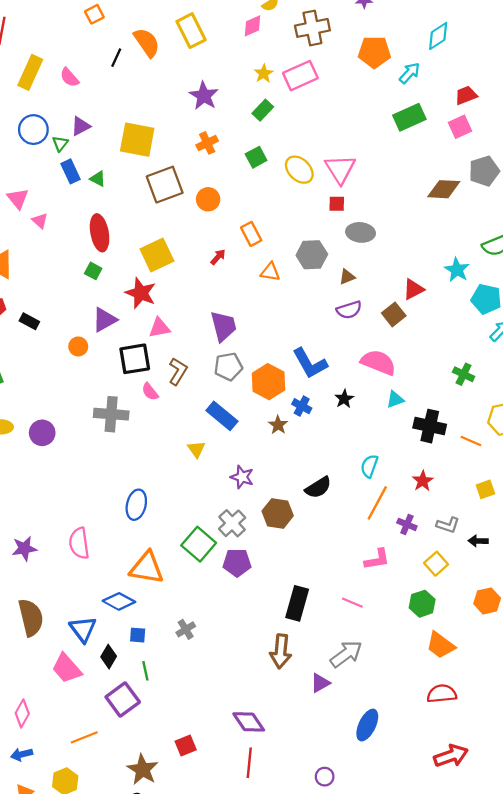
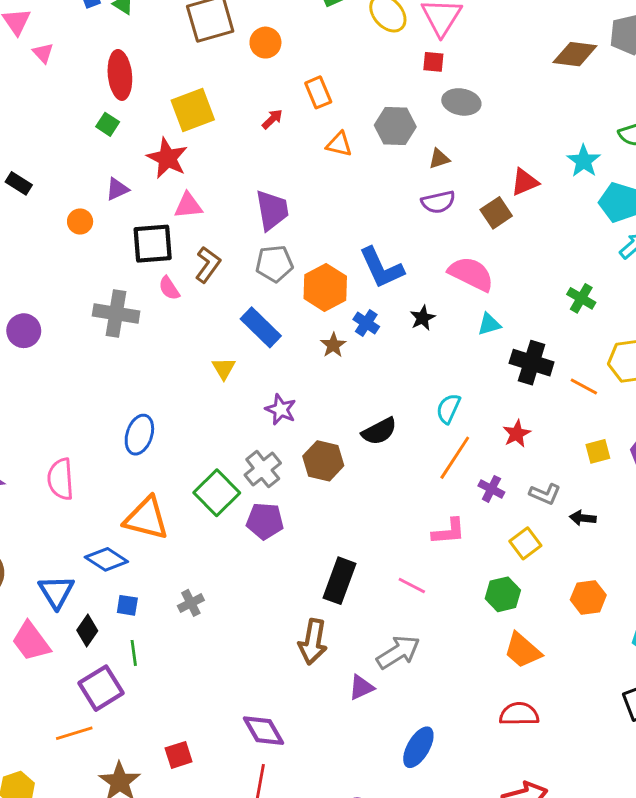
purple triangle: (104, 320) -> (117, 189), size x0.7
orange line: (84, 737) -> (74, 733), moved

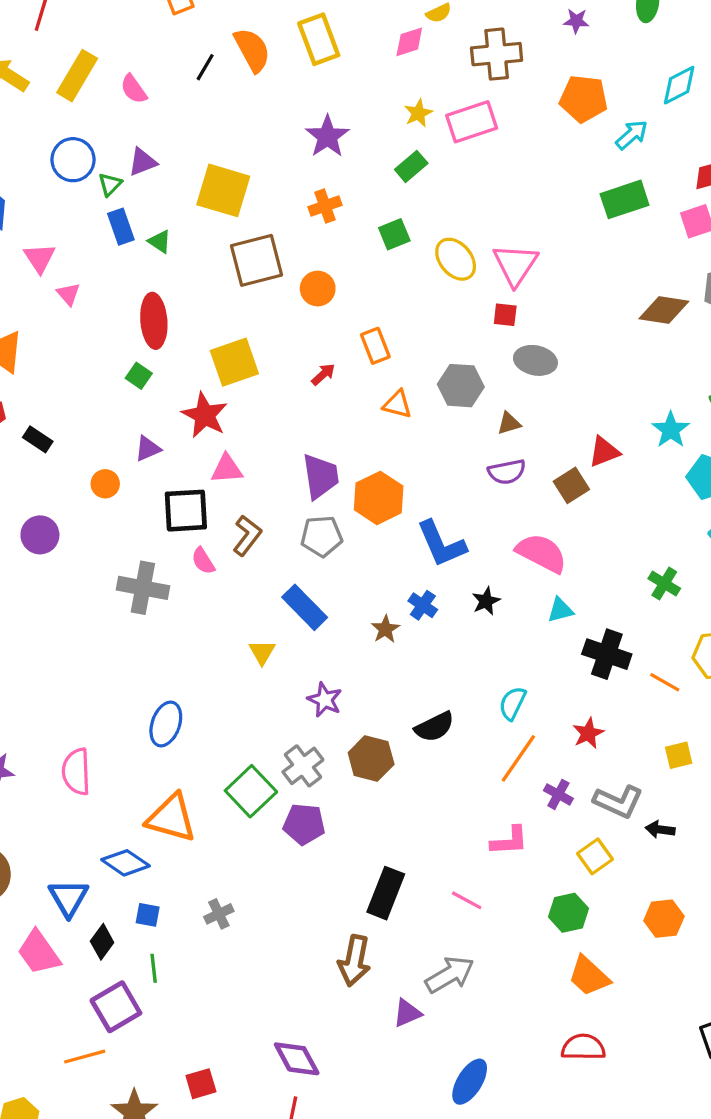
orange hexagon: (325, 287) -> (379, 498), moved
purple circle: (24, 331) -> (40, 535), moved
gray L-shape: (545, 494) -> (618, 802), size x1.4

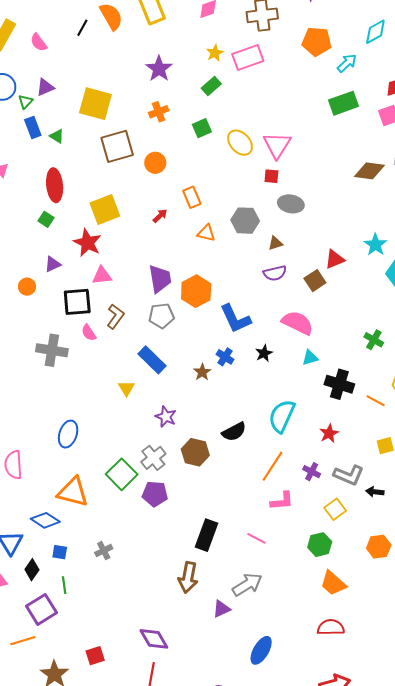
cyan semicircle: (512, 703) -> (282, 416), size x1.6
orange line: (518, 758) -> (273, 466), moved

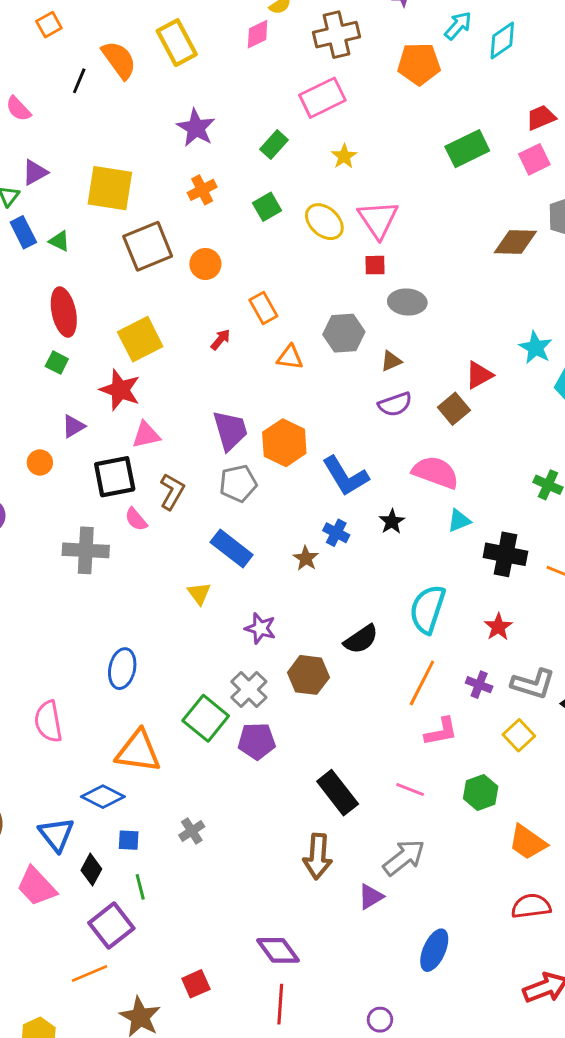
yellow star: (215, 53) -> (344, 156), moved
cyan arrow: (347, 63) -> (458, 26), moved
black rectangle: (206, 535) -> (338, 793), turned -52
green hexagon: (320, 545) -> (481, 793), moved

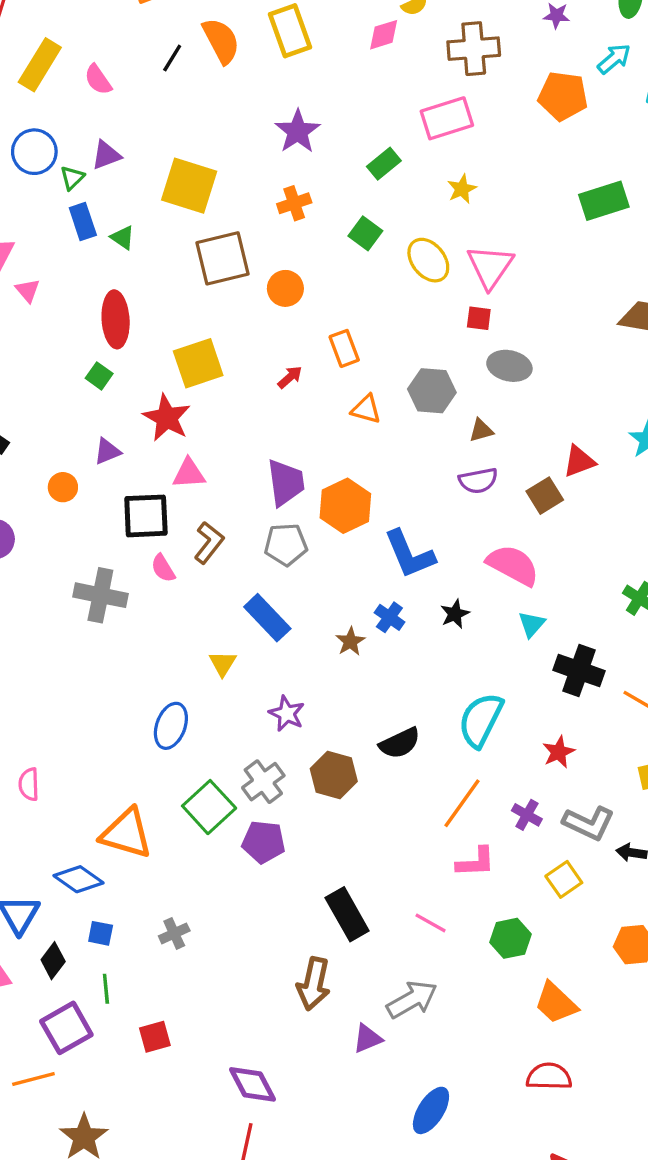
green square: (267, 207) -> (365, 233), turned -32
cyan triangle: (459, 521) -> (532, 624), turned -35
blue ellipse: (122, 669) -> (171, 726), moved
pink semicircle: (48, 721) -> (29, 784), size x0.7
red square: (196, 984) -> (155, 1037), moved

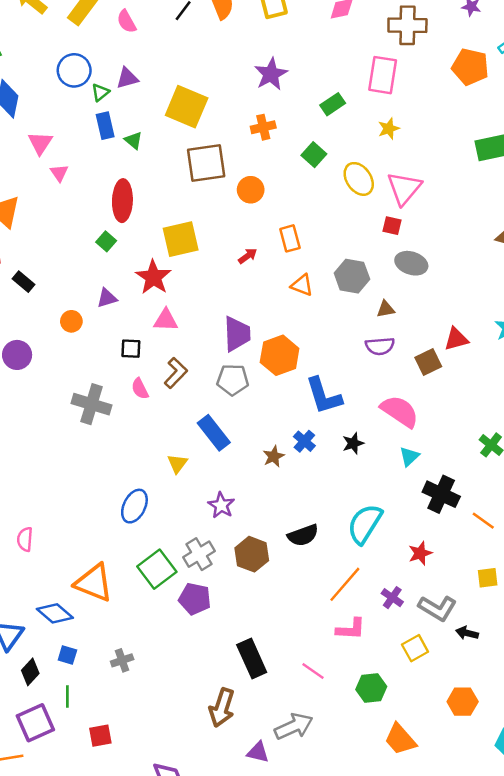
pink rectangle: (447, 118) -> (383, 75), turned -69
black square: (146, 516) -> (131, 349), size x0.6
purple triangle: (367, 1039) -> (258, 752), turned 30

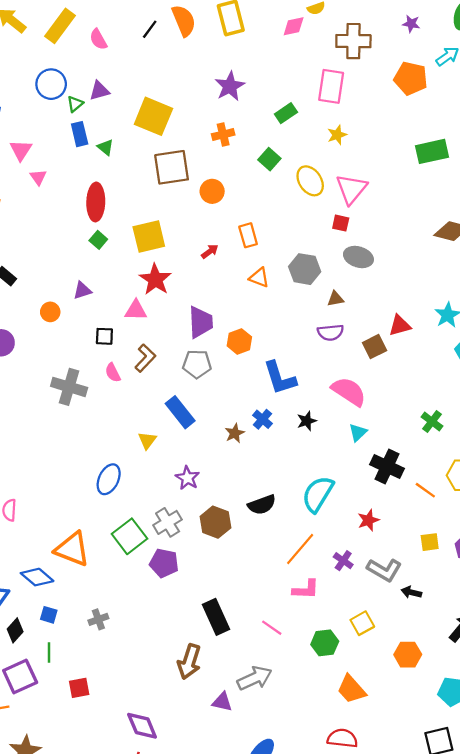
green square: (106, 241) -> (98, 240), moved
red star: (153, 277) -> (155, 279), moved
orange hexagon: (280, 355) -> (239, 341), size x0.7
yellow square: (415, 648) -> (362, 623), moved

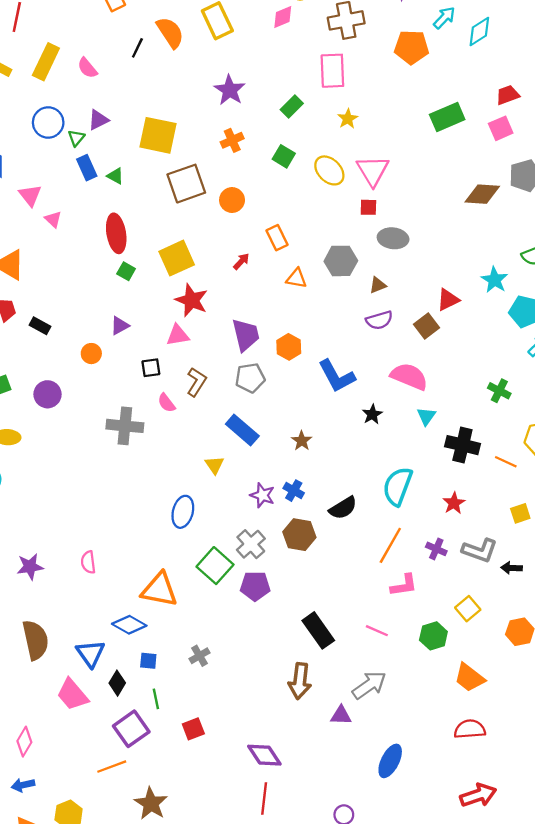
blue cross: (262, 419) -> (294, 491), moved

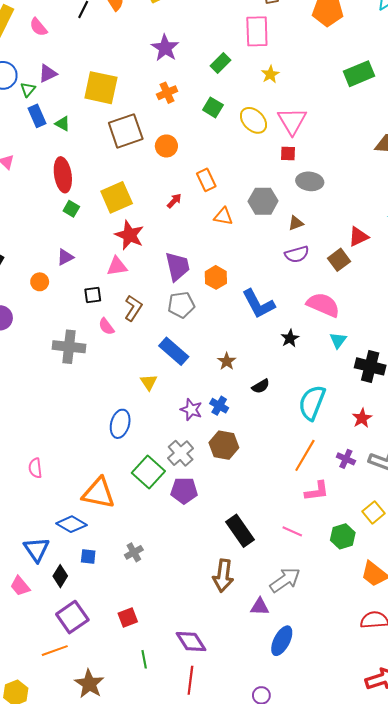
black semicircle: (343, 508) -> (261, 386), moved, size x0.7
pink trapezoid: (72, 695) -> (20, 586), size x0.7
green line: (156, 699) -> (144, 659), moved
blue ellipse: (390, 761) -> (282, 641), moved

